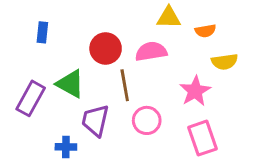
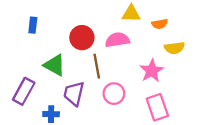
purple rectangle: (31, 98) -> (24, 91), moved

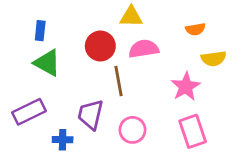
yellow triangle: (131, 14) -> (131, 17), moved
green triangle: (55, 65) -> (47, 63), moved
purple rectangle: (24, 91) -> (29, 112), turned 35
pink circle: (114, 94) -> (132, 130), moved

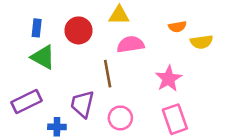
red circle: (100, 46) -> (78, 30), moved
yellow semicircle: (214, 59) -> (202, 42), moved

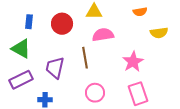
orange semicircle: (177, 27) -> (140, 12), moved
green triangle: (43, 57) -> (21, 49), moved
purple trapezoid: (82, 104) -> (55, 68), moved

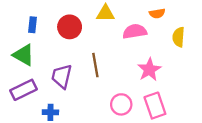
yellow semicircle: (159, 33) -> (179, 37), turned 102
pink semicircle: (103, 35) -> (135, 31), moved
pink circle: (95, 93) -> (121, 104), moved

